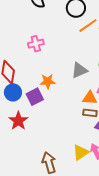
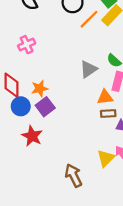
pink cross: (36, 44) -> (27, 45), moved
orange star: (48, 81) -> (40, 88), moved

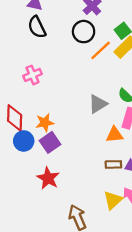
brown rectangle: (108, 113) -> (113, 164), moved
red star: (32, 136) -> (48, 178), moved

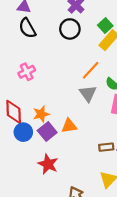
orange line: (101, 50) -> (91, 70), moved
gray triangle: (98, 104) -> (88, 94), turned -30
orange triangle: (115, 135) -> (69, 126), moved

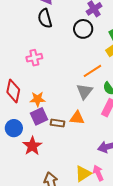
orange triangle: (69, 126) -> (77, 118), moved
blue circle: (23, 132) -> (14, 128), moved
brown rectangle: (106, 147) -> (58, 123), moved

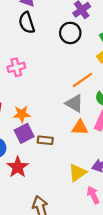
gray triangle: (85, 91) -> (74, 103), turned -36
orange triangle: (77, 118) -> (80, 127), moved
yellow triangle: (83, 174) -> (77, 173), moved

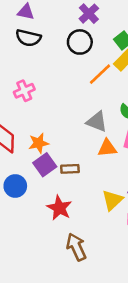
black semicircle: (27, 23) -> (28, 38), turned -50
orange line: (82, 80) -> (100, 74), moved
red star: (18, 167) -> (59, 208), moved

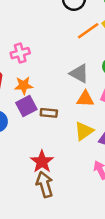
pink cross: (24, 91) -> (20, 53), moved
yellow triangle: (112, 200) -> (84, 131), moved
red star: (59, 208) -> (42, 162), moved

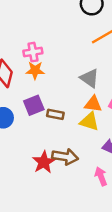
orange star: (24, 85) -> (35, 70), moved
yellow triangle: (84, 131) -> (89, 122), moved, turned 48
brown arrow: (45, 184) -> (65, 157), moved, turned 110

